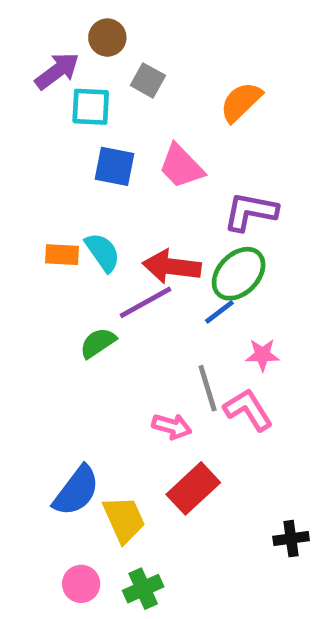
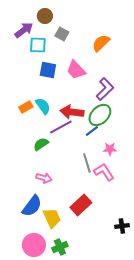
purple L-shape: (250, 212) -> (105, 89), turned 125
orange rectangle: (62, 255) -> (26, 107), turned -32
pink arrow: (172, 426) -> (44, 178), moved
pink circle: (81, 584) -> (34, 245), size x1.5

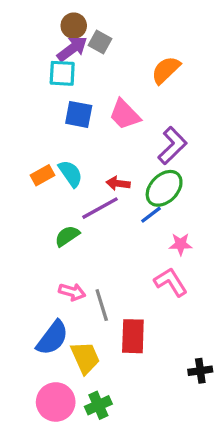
purple arrow: (24, 30) -> (72, 49), moved
gray square: (62, 34) -> (100, 42), moved
red arrow: (72, 112) -> (118, 183), size x0.6
gray line: (87, 163) -> (102, 305), moved
red rectangle: (81, 205) -> (133, 336), turned -45

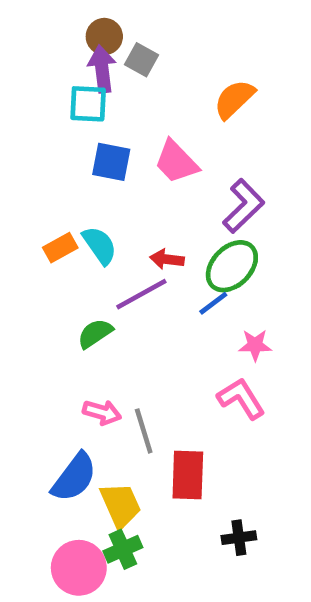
purple arrow: (72, 49) -> (102, 69), turned -60
black cross: (200, 371) -> (239, 538), moved
green cross: (98, 405) -> (123, 549), moved

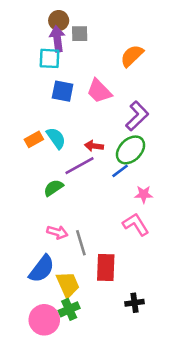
gray square: (141, 60) -> (80, 34), turned -30

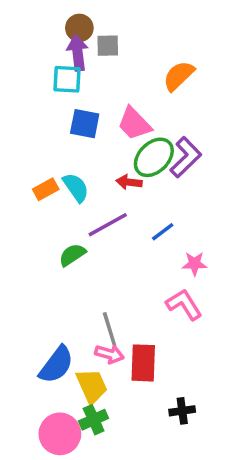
red arrow: (94, 146) -> (129, 182), moved
green ellipse: (131, 150) -> (154, 157), moved
pink arrow: (57, 232) -> (110, 354), moved

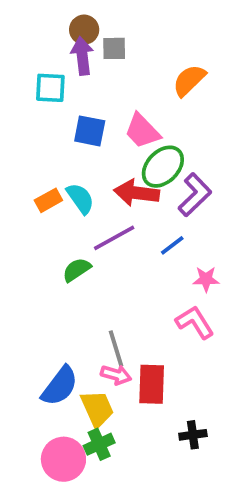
cyan square: (67, 79) -> (50, 88), moved
purple L-shape: (186, 157) -> (195, 195), moved
red arrow: (129, 182) -> (137, 193), size x1.6

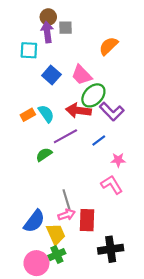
blue square: (90, 131) -> (51, 75), turned 30
purple L-shape: (195, 195) -> (112, 112), turned 90
pink arrow: (116, 375) -> (67, 215), turned -35
black cross: (193, 435) -> (111, 249), size x1.6

